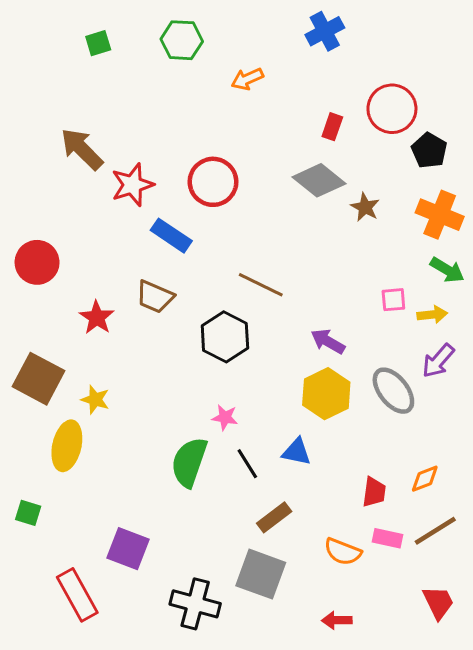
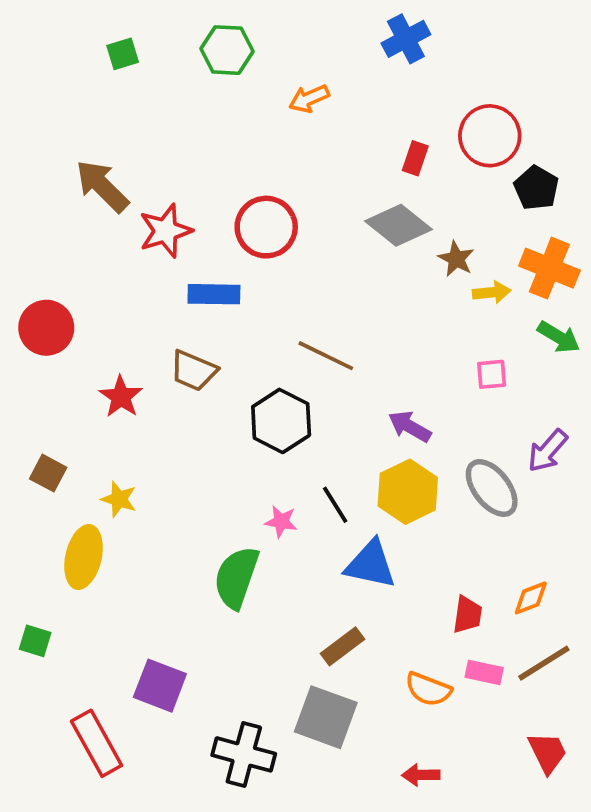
blue rectangle: (171, 236) -> (214, 294), turned -33
yellow arrow: (432, 315) -> (492, 292), moved
brown square: (39, 379) -> (48, 473), size x0.6
blue triangle: (297, 452) -> (371, 564), size x1.4
black line: (247, 464) -> (335, 505), moved

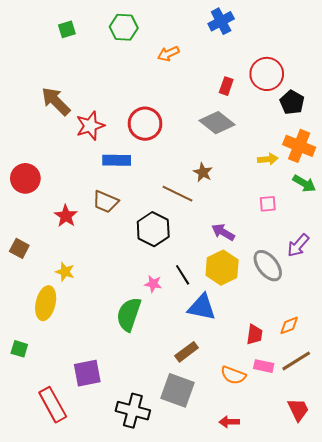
brown star: (456, 259) -> (203, 172), moved
brown square: (48, 473) -> (19, 248), moved
purple square: (160, 686) -> (87, 373), turned -32

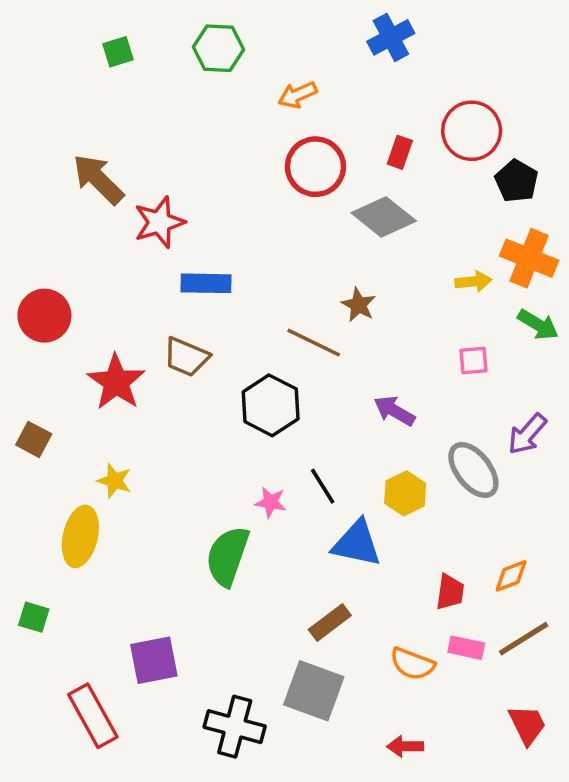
red circle: (145, 124) -> (315, 167), moved
red star: (66, 216) -> (116, 382), size x1.4
yellow hexagon: (222, 268) -> (405, 493), moved, size x0.7

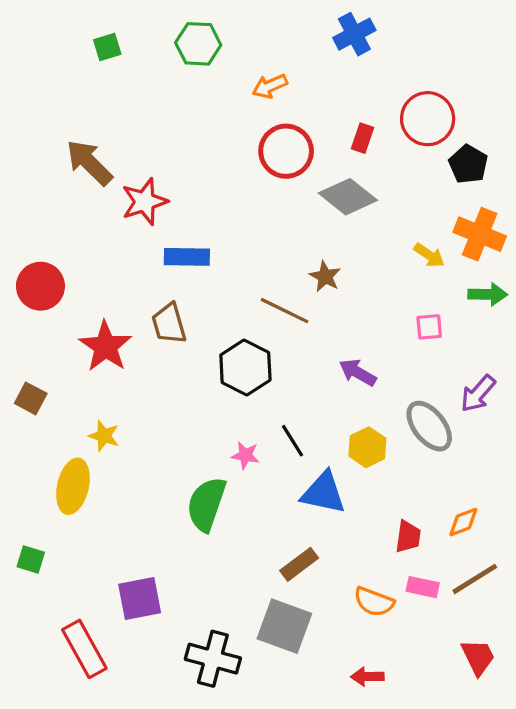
yellow arrow: (473, 282) -> (429, 255), turned 40
green arrow: (538, 325) -> (488, 294), turned -30
brown trapezoid: (186, 357) -> (169, 324), turned 51

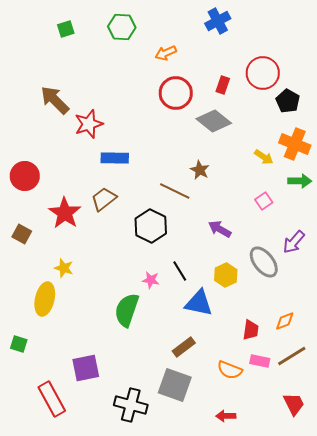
brown trapezoid: (169, 324) -> (104, 199), turned 68
pink square: (429, 327) -> (264, 201), turned -30
brown square: (31, 398) -> (22, 234), moved

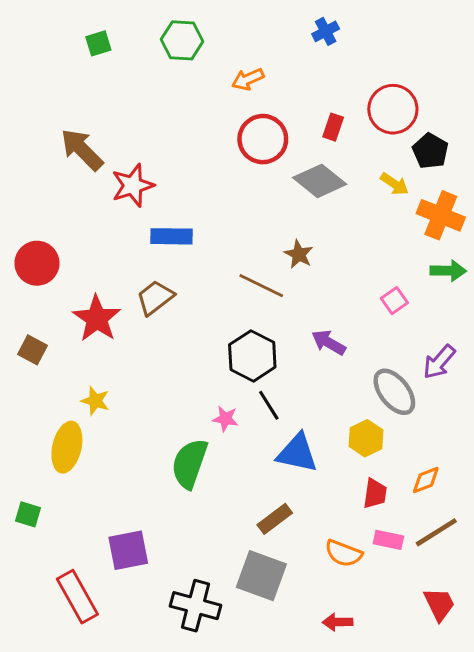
blue cross: (218, 21) -> (326, 31), size x0.7
yellow arrow: (264, 157) -> (394, 184), moved
black hexagon: (151, 226) -> (252, 356), moved
yellow hexagon: (226, 275) -> (366, 438), moved

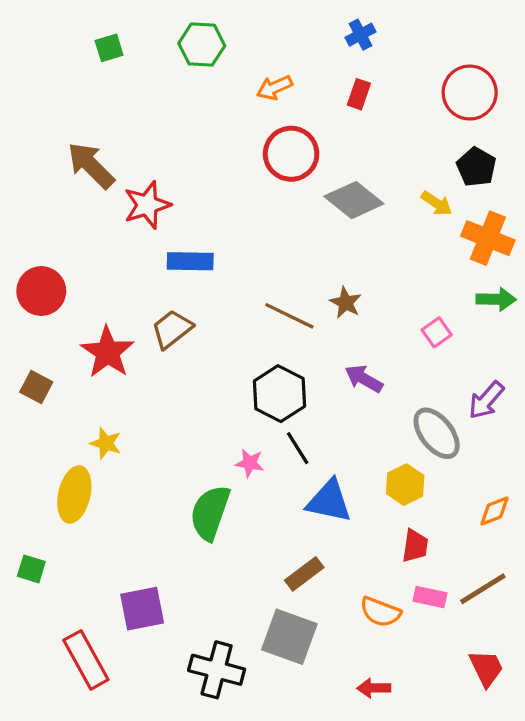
red circle: (393, 109) -> (470, 93), moved
red rectangle: (333, 127) -> (359, 94), moved
brown star: (299, 254) -> (346, 303), moved
orange diamond: (426, 480) -> (494, 511), moved

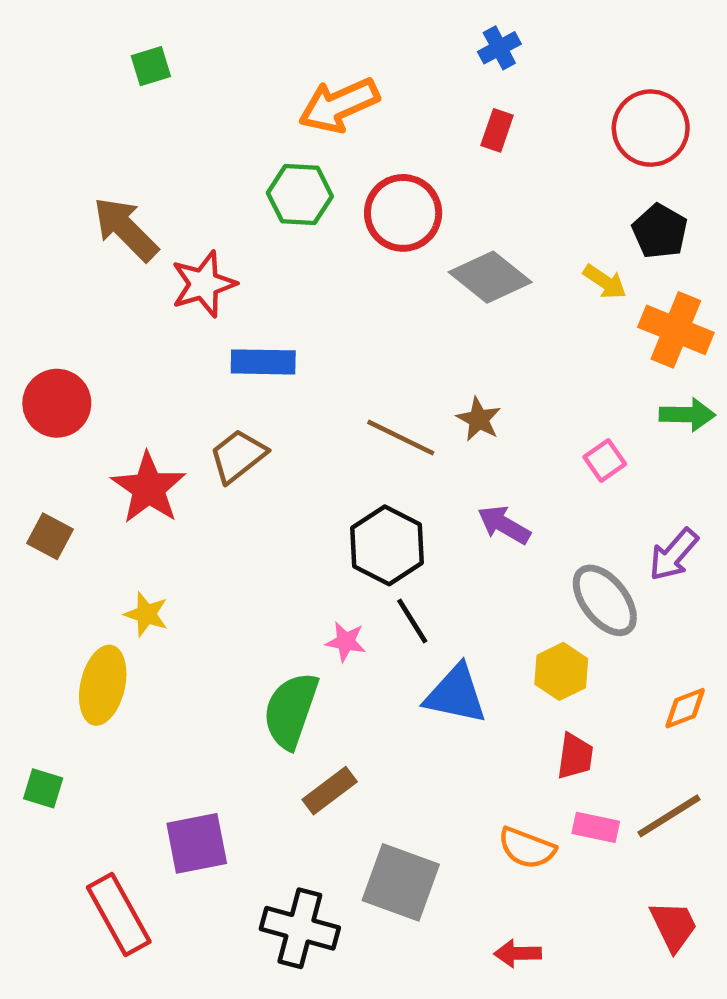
green hexagon: (202, 45) -> (300, 195), moved
orange arrow: (274, 88) -> (339, 105), moved, size x1.6
brown rectangle: (304, 574) -> (330, 791), moved

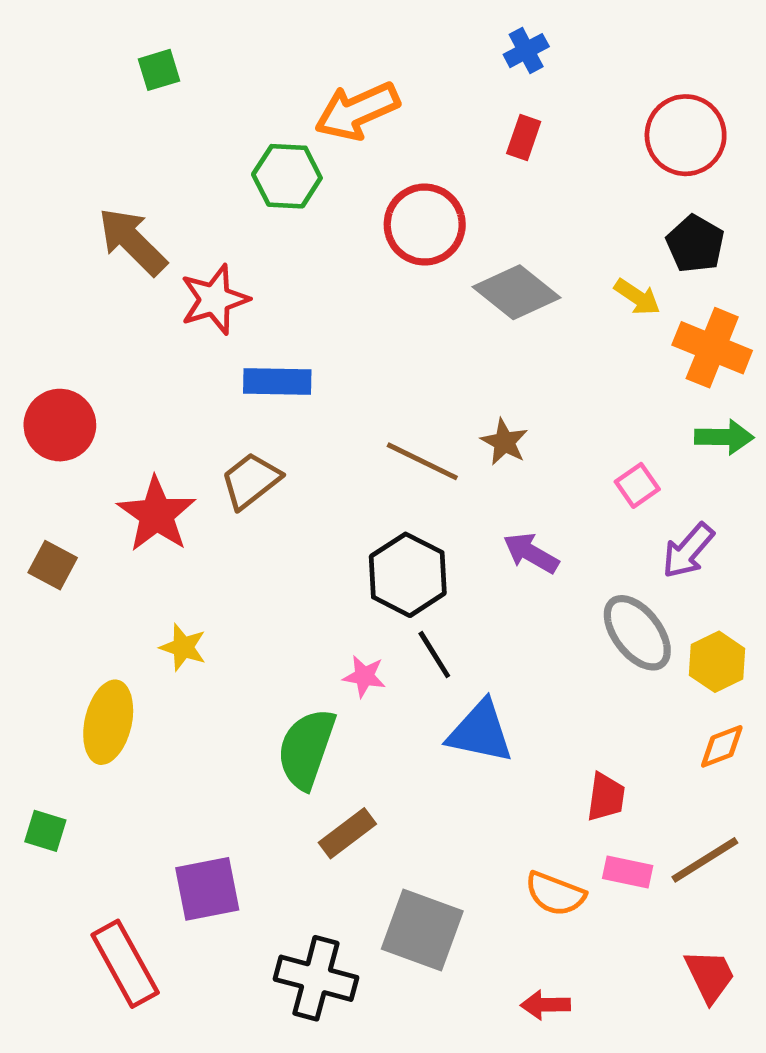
green hexagon: (300, 195) -> (287, 176), moved
purple arrow: (674, 555) -> (688, 551), moved
yellow star: (146, 614) -> (183, 647), moved
yellow hexagon: (561, 671) -> (717, 662), moved

